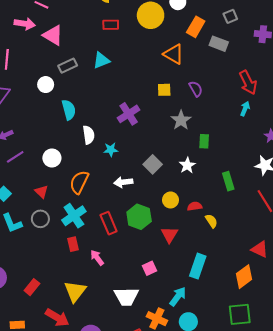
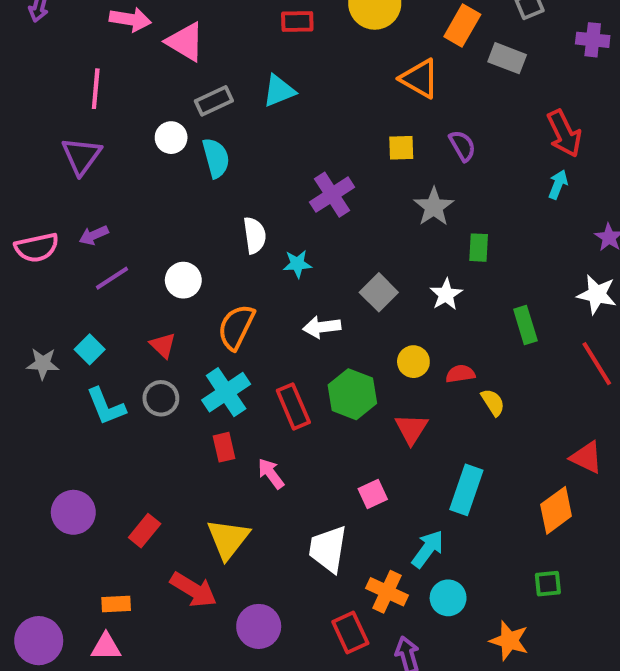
cyan semicircle: (69, 110) -> (216, 158), moved
white trapezoid: (126, 297) -> (328, 549), turned 100
green square: (240, 314) -> (548, 584), size x0.6

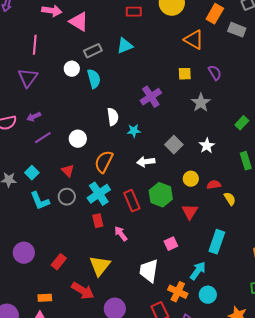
green rectangle: (479, 248) -> (242, 123), moved, turned 40

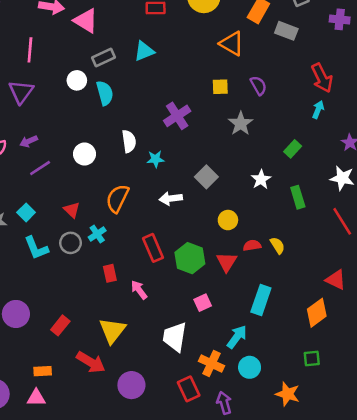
white circle: (78, 139) -> (84, 154), moved
white star: (207, 146) -> (261, 179), moved
red semicircle: (214, 185) -> (252, 245), moved
cyan cross: (99, 194) -> (97, 234), moved, size x0.6
green hexagon: (161, 195) -> (190, 258), moved

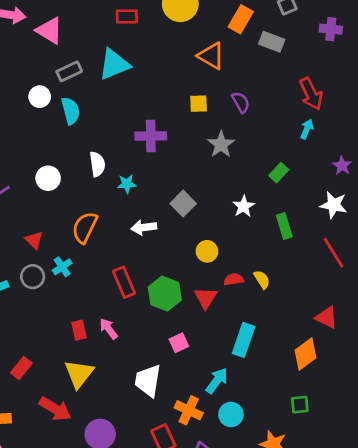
cyan triangle: (144, 51) -> (114, 64), size x1.4
purple cross: (177, 116) -> (151, 136), turned 32
red rectangle: (110, 273) -> (79, 330), moved

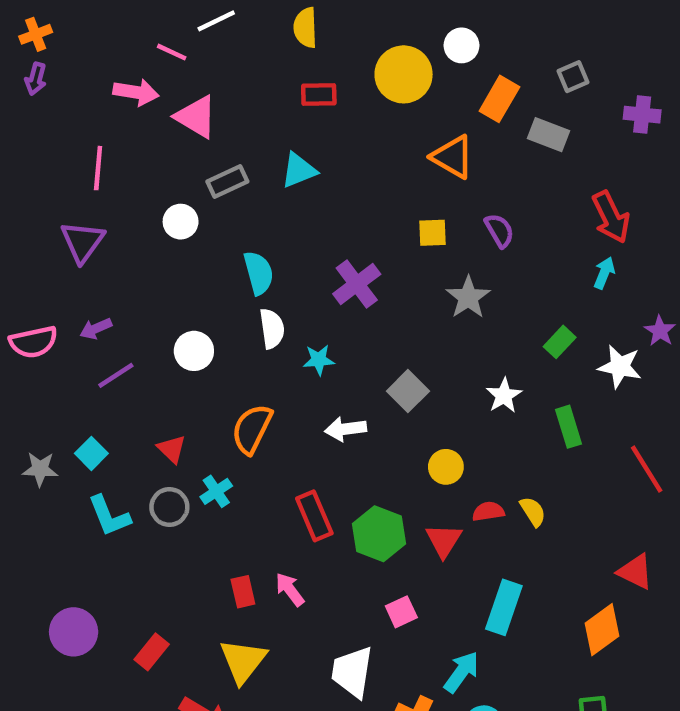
cyan triangle: (114, 64) -> (299, 170), size x0.7
cyan semicircle: (71, 111) -> (259, 273), moved
purple cross: (151, 136) -> (357, 284), turned -36
white star: (334, 205) -> (620, 367), moved

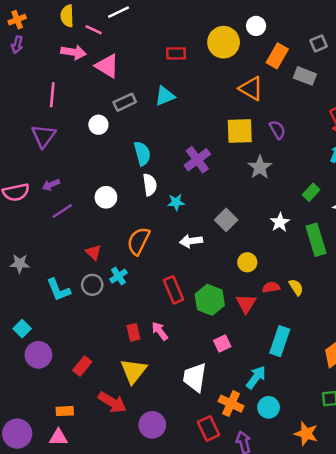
yellow semicircle: (305, 28) -> (67, 16), moved
yellow square: (433, 233) -> (240, 131), size x1.6
green rectangle: (569, 427) -> (316, 240), size x1.4
cyan square: (91, 453) -> (22, 329), moved

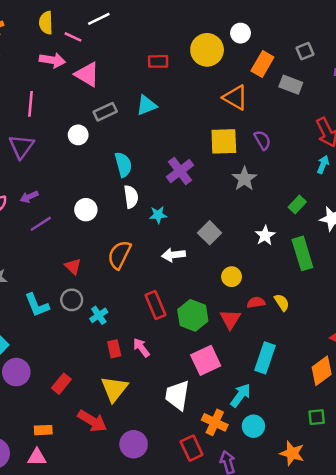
cyan cross: (118, 276) -> (99, 315), moved
pink square: (222, 344) -> (206, 360), size x1.6

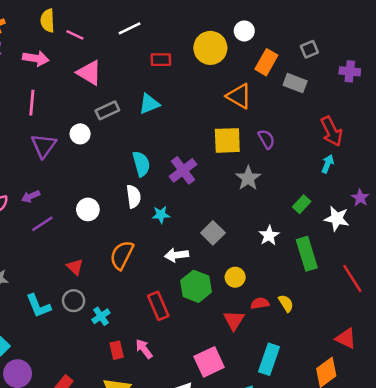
white line: (99, 19) -> (130, 28), moved
pink arrow: (52, 60) -> (36, 58), moved
purple triangle: (21, 147) -> (44, 146), moved
cyan semicircle: (123, 165) -> (141, 164), moved
green hexagon: (193, 315) -> (196, 286), moved

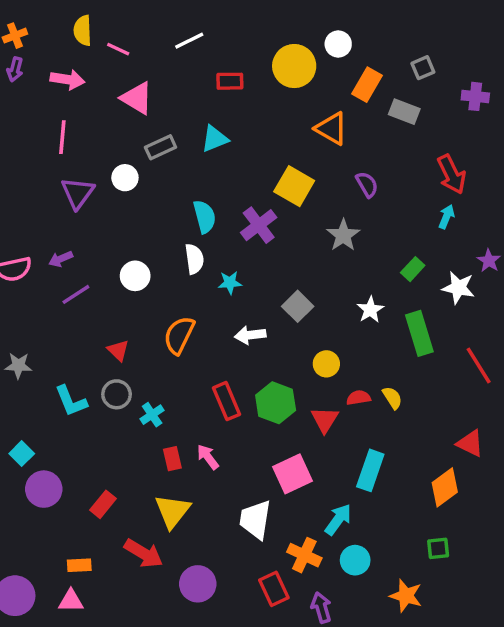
yellow square: (227, 140) -> (294, 186), moved, turned 32
green hexagon: (196, 286) -> (276, 403), moved

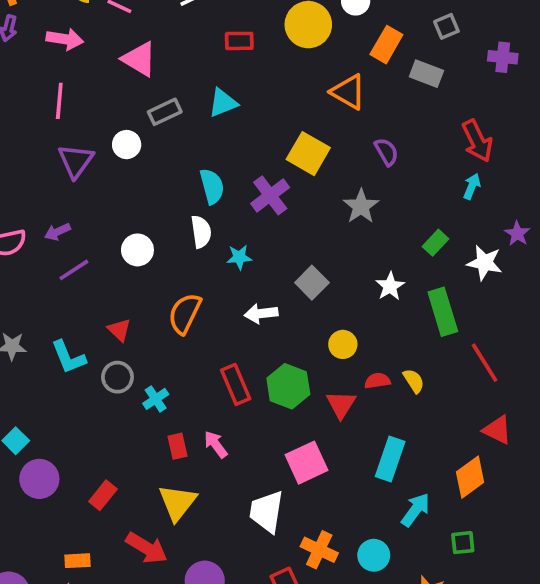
red line: (479, 366) -> (485, 363), moved
cyan L-shape: (71, 401) -> (68, 357), moved
cyan arrow: (338, 520) -> (416, 510), moved

